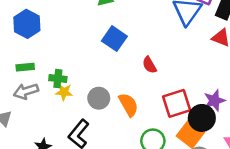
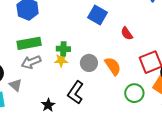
green rectangle: (25, 67) -> (29, 43), size x1.6
green cross: (58, 79) -> (63, 49), moved

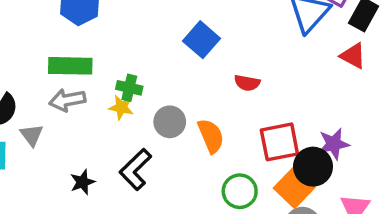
red semicircle: (127, 34) -> (247, 83), turned -56

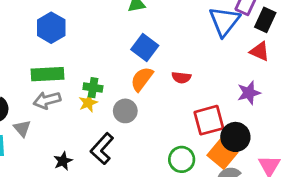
yellow star: (121, 107) -> (88, 103), turned -30
orange semicircle: (211, 136) -> (142, 79), moved, turned -116
purple star: (334, 144) -> (249, 93), moved

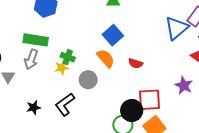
orange semicircle: (142, 79) -> (106, 58), turned 90
purple star: (249, 93) -> (184, 85), turned 30
gray arrow: (47, 100) -> (31, 59), turned -66
black circle: (235, 137) -> (132, 110), moved

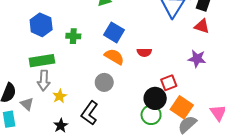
green cross: (68, 57) -> (73, 36), moved
yellow star: (62, 68) -> (60, 96), moved
red square: (149, 100) -> (169, 83), size x0.7

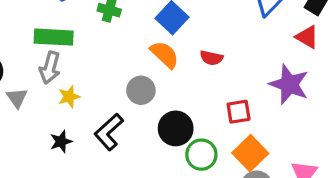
purple star: (197, 59) -> (289, 84), size x1.4
black circle: (155, 98) -> (176, 128), moved

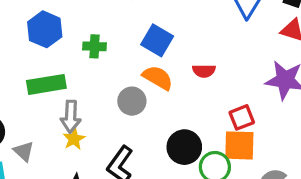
gray arrow: (50, 68) -> (71, 117), moved
gray circle: (141, 90) -> (132, 101), moved
orange square: (250, 153) -> (239, 145), moved, turned -32

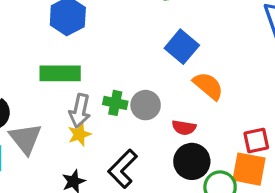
green cross: (94, 46) -> (115, 103), moved
red semicircle: (204, 71) -> (184, 128), moved
orange semicircle: (158, 78) -> (208, 86), moved
gray triangle: (24, 151) -> (25, 139), size x1.5

